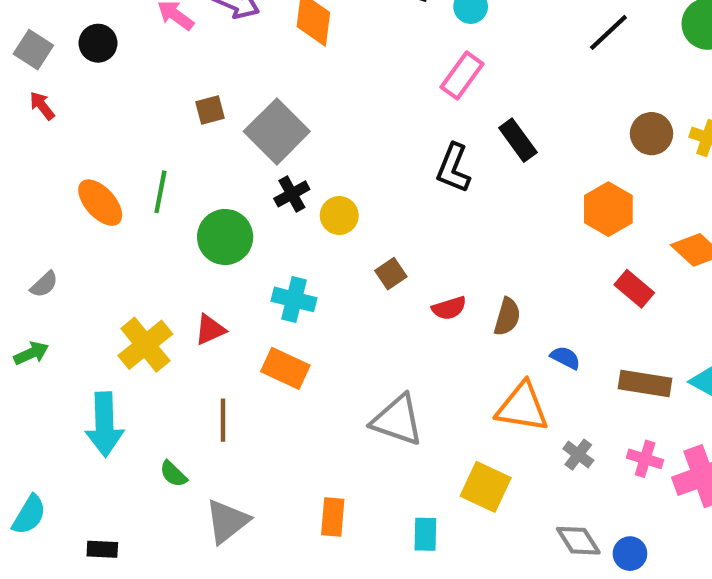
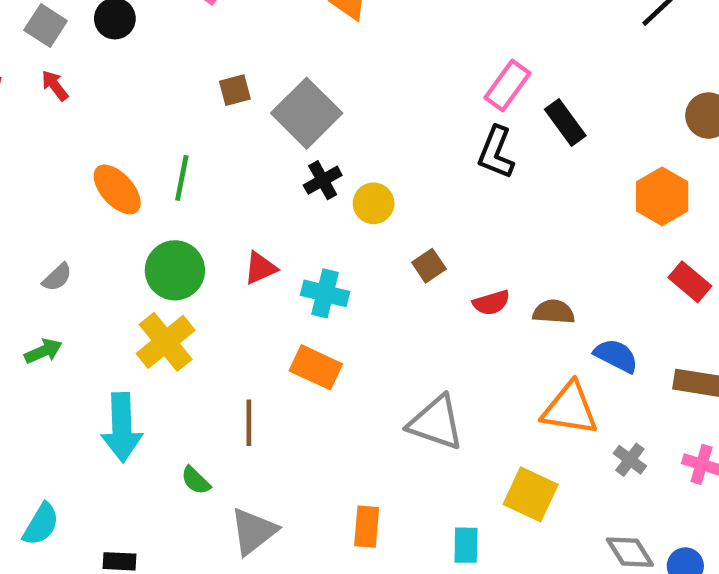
pink rectangle: (462, 75) -> (507, 86), moved
green circle: (225, 237) -> (175, 270), moved
brown semicircle: (507, 317) -> (554, 312), turned -102
red triangle: (210, 330) -> (260, 268), moved
blue semicircle: (565, 358) -> (616, 356), size x1.4

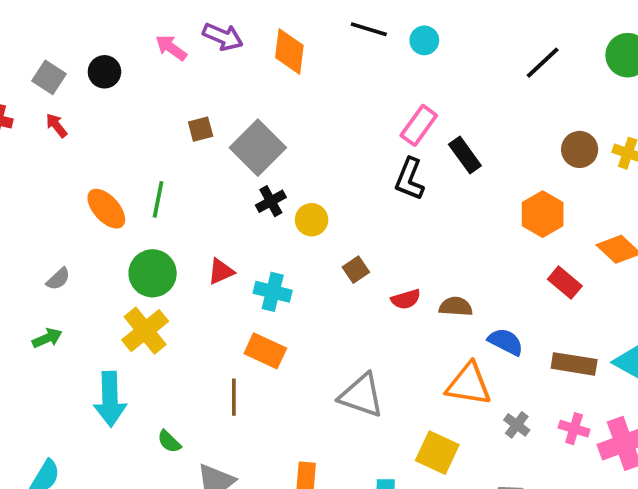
brown line: (249, 423) -> (234, 397), moved

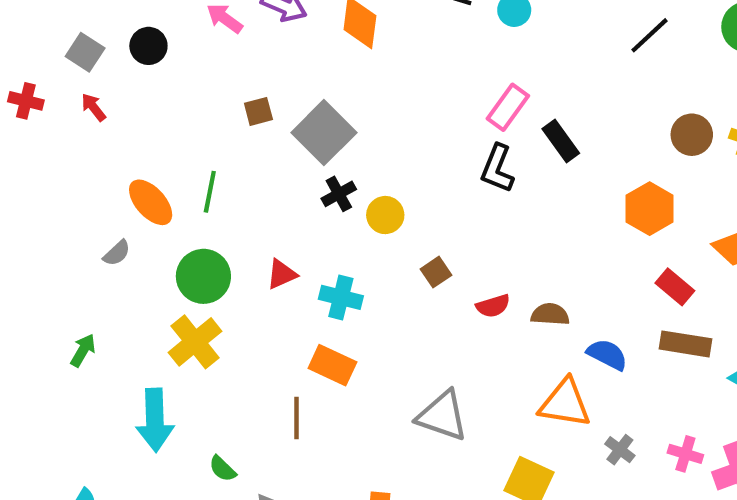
gray semicircle: (58, 279) -> (117, 253), moved
green arrow: (47, 338) -> (83, 350), turned -36
brown rectangle: (574, 364) -> (685, 344), moved

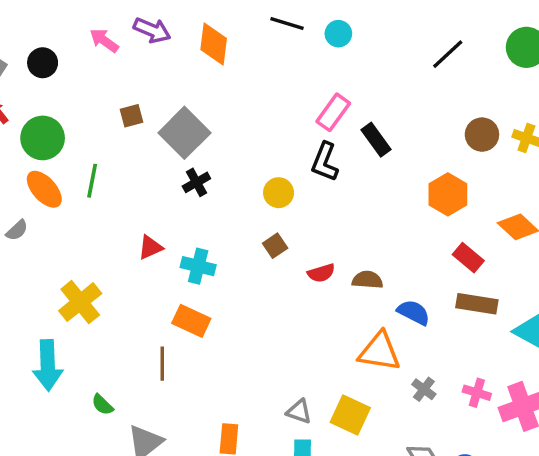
yellow circle: (385, 215) -> (279, 193), moved
green circle: (203, 276) -> (43, 138), moved
gray triangle: (442, 416) -> (299, 412), moved, size x0.6

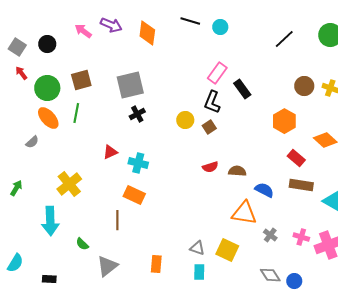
brown square: (131, 116) -> (81, 80), moved, size x1.5
gray square: (184, 133) -> (130, 85), turned 32
brown square: (275, 246) -> (209, 127), moved

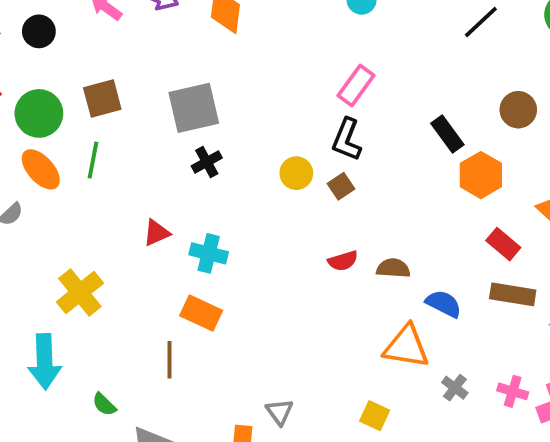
black rectangle: (242, 89) -> (447, 134), moved
gray triangle: (197, 248) -> (280, 412), moved, turned 35
yellow square: (227, 250) -> (375, 416), size x0.7

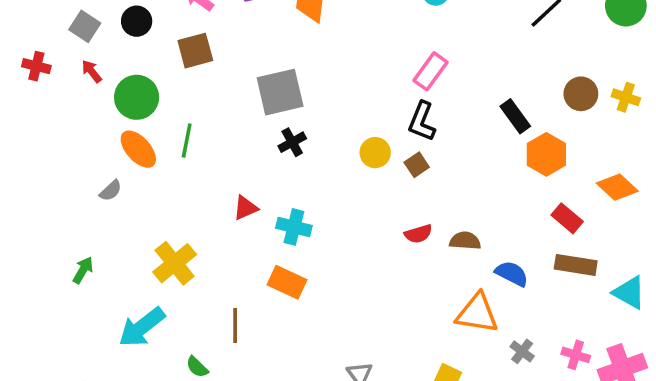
brown square: (102, 99) -> (195, 51), moved
brown line: (169, 360) -> (235, 325), moved
cyan arrow: (44, 362) -> (142, 327), turned 54

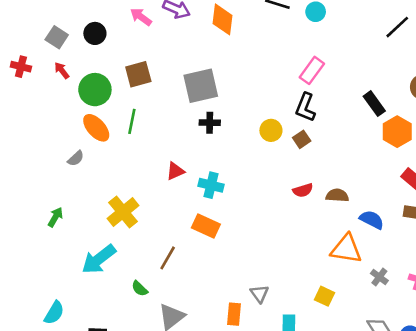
brown square: (195, 51) -> (138, 74), moved
black cross: (292, 142) -> (210, 123), turned 30
brown line: (235, 325) -> (168, 258), turned 30

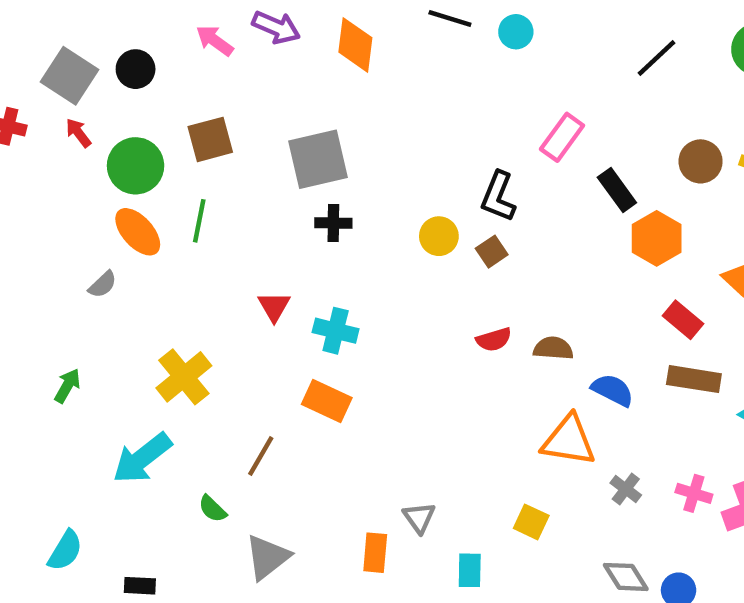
gray square: (57, 37) -> (70, 76), size x1.4
pink rectangle: (312, 70) -> (562, 137), moved
red triangle: (175, 171) -> (274, 307), turned -36

